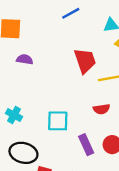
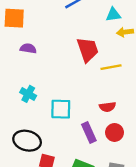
red semicircle: (102, 109) -> (108, 107), moved
cyan cross: (14, 115) -> (28, 94), moved

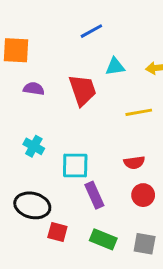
cyan triangle: (113, 15) -> (115, 66), moved
red trapezoid: (88, 50) -> (83, 90), moved
purple rectangle: (89, 132) -> (94, 195), moved

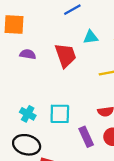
cyan cross: (34, 146) -> (28, 114), moved
purple rectangle: (94, 195) -> (86, 137), moved

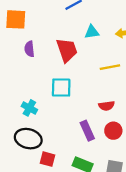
purple semicircle: (28, 54) -> (29, 49), turned -105
cyan square: (60, 114) -> (61, 88), moved

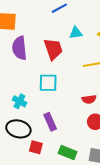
purple semicircle: (29, 49) -> (19, 48), size x1.6
purple rectangle: (87, 131) -> (50, 122), moved

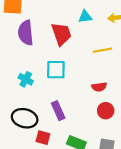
cyan cross: (19, 101) -> (26, 79), moved

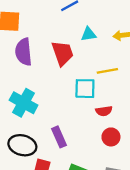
cyan square: (56, 70) -> (85, 89), moved
cyan cross: (26, 79) -> (24, 103), size x1.6

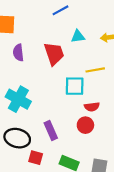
purple semicircle: (24, 52) -> (18, 53), size x0.7
red circle: (111, 137) -> (85, 125), moved

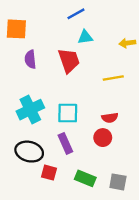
cyan triangle: (78, 36) -> (85, 37), moved
cyan square: (75, 86) -> (68, 113), moved
cyan cross: (18, 99) -> (30, 110), turned 35

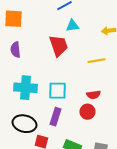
purple semicircle: (30, 59) -> (15, 50), moved
cyan cross: (30, 110) -> (25, 88), turned 30
purple rectangle: (65, 143) -> (55, 117), turned 42

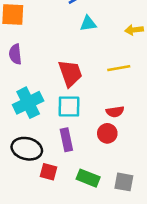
red trapezoid: (58, 46) -> (70, 73), moved
cyan cross: (25, 88) -> (28, 103), turned -30
purple rectangle: (55, 117) -> (66, 140), turned -30

